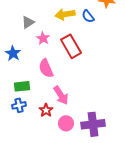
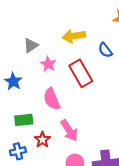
blue semicircle: (88, 16) -> (105, 50), moved
blue cross: (19, 105) -> (18, 151), moved
red star: (46, 110) -> (42, 140), moved

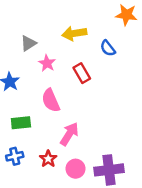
red rectangle: (81, 73) -> (82, 73), size x0.7
pink arrow: (69, 130) -> (69, 134), turned -115
red star: (42, 140) -> (48, 159), moved

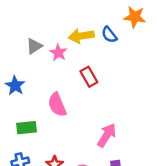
blue semicircle: (108, 48) -> (109, 35), moved
pink star: (47, 63) -> (58, 53), moved
pink arrow: (69, 134) -> (107, 135), moved

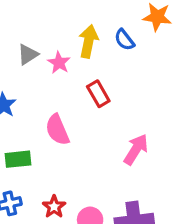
yellow arrow: (81, 36) -> (88, 41), turned 110
pink arrow: (107, 135) -> (136, 149), moved

